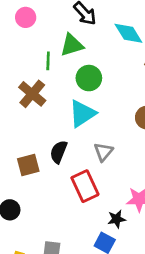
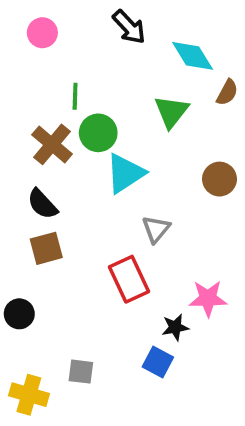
green triangle: (72, 45) -> (171, 112), moved, turned -35
green circle: (89, 78) -> (98, 133), moved
black semicircle: (59, 152) -> (42, 204), moved, turned -65

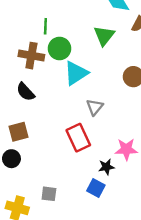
brown cross: (52, 144) -> (31, 56), turned -30
brown square: (46, 248) -> (18, 132), moved

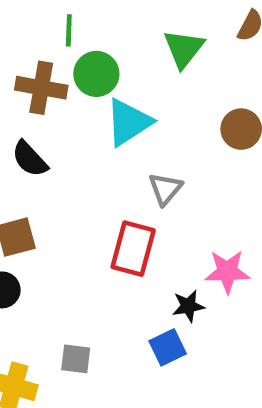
red rectangle: (78, 138) -> (133, 249), turned 40
blue square: (96, 188) -> (168, 347), turned 36

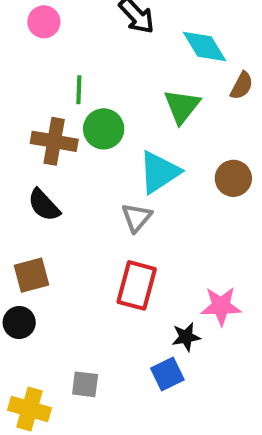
cyan triangle: (129, 122) -> (159, 172), moved
gray triangle: (165, 189) -> (137, 217), moved

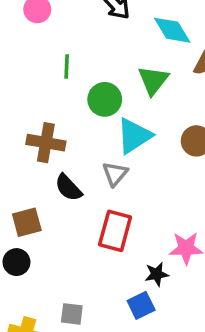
green circle: (104, 129) -> (105, 99), moved
brown cross: (54, 141) -> (46, 143), moved
black semicircle: (44, 205) -> (68, 188), moved

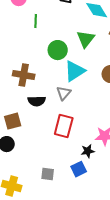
green line: (67, 67) -> (36, 21), moved
black semicircle: (68, 188) -> (37, 101), turned -48
gray square: (72, 314) -> (48, 174), moved

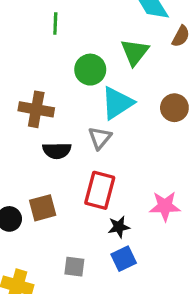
brown square: (13, 121) -> (43, 208), moved
black star: (88, 151) -> (119, 227), moved

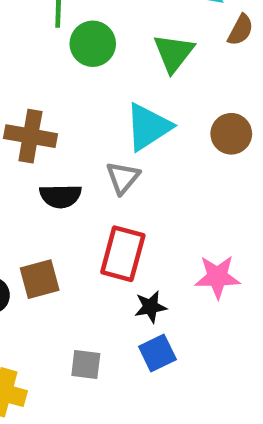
green circle: (90, 70) -> (93, 44), moved

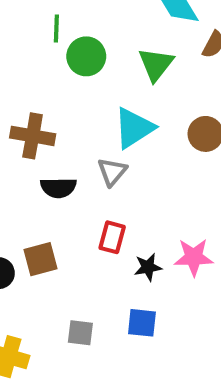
red rectangle: (123, 254) -> (112, 237), size x0.7
black star: (150, 307) -> (148, 267), moved
blue square: (157, 353) -> (142, 323), turned 32

